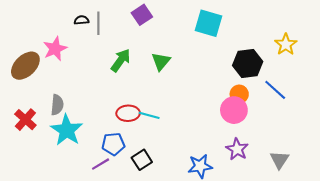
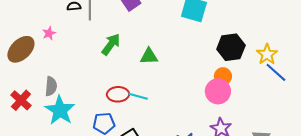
yellow star: (286, 44) -> (267, 54), moved
pink star: (55, 49) -> (49, 33), size x0.6
green triangle: (161, 61) -> (149, 56), moved, turned 48
blue line: (275, 90) -> (276, 72), moved

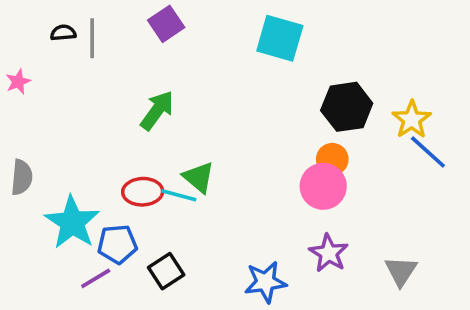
green arrow: (111, 44) -> (157, 110), moved
green triangle: (149, 56) -> (199, 177), moved, turned 42
cyan star: (60, 110) -> (72, 222), moved

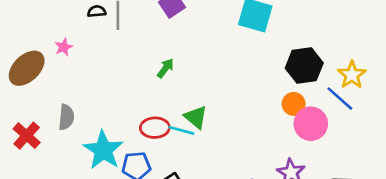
green arrow: (157, 110) -> (165, 68), size x0.7
blue line: (428, 152) -> (340, 99), moved
pink circle: (323, 186) -> (311, 124), moved

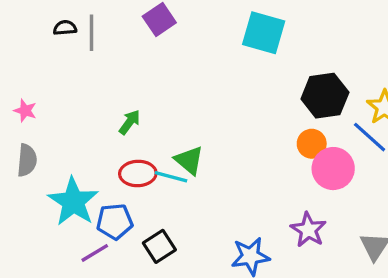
pink star: (64, 47) -> (25, 111), moved, turned -30
green arrow: (165, 68) -> (130, 122), moved

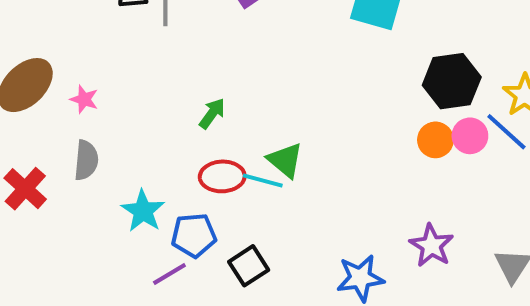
pink circle: (333, 169) -> (470, 136), moved, size x0.7
cyan star: (73, 202) -> (143, 211), size x0.7

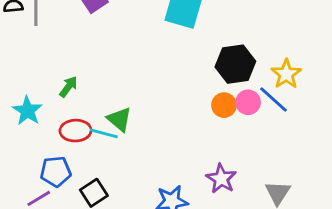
cyan star: (143, 211) -> (27, 111), moved

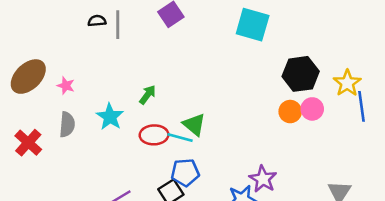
blue line: (274, 99) -> (361, 106), moved, turned 40
blue pentagon: (56, 172) -> (185, 172), moved
purple star: (221, 179) -> (263, 179), moved

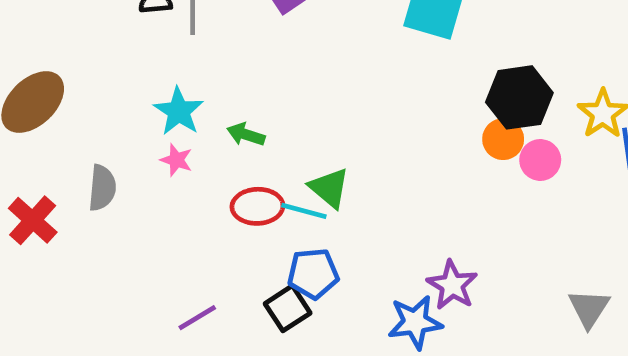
pink star: (66, 86) -> (176, 160), moved
green arrow: (148, 95) -> (246, 134), turned -108
orange circle: (290, 112) -> (503, 139), moved
cyan star: (110, 117) -> (179, 111), moved

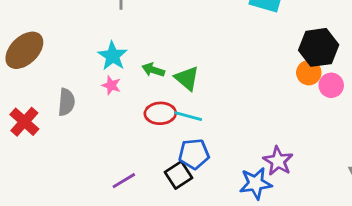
green triangle: (329, 188) -> (187, 78), moved

